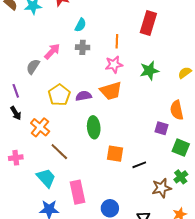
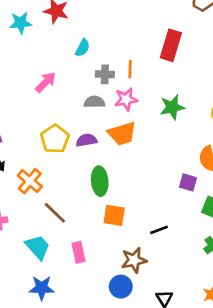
gray cross: (83, 47) -> (105, 74), moved
gray semicircle: (33, 67) -> (94, 102), moved, turned 56
orange square: (115, 154) -> (114, 215), moved
brown star: (162, 188) -> (134, 260), moved
pink rectangle: (77, 192) -> (79, 252), moved, size x0.7

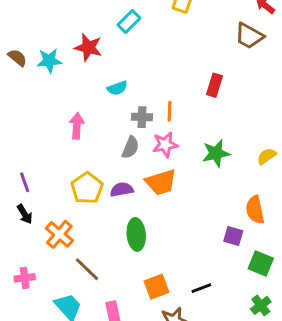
red rectangle: (171, 45) -> (214, 85), size x0.7
cyan semicircle: (83, 48) -> (117, 88), turned 42
pink arrow: (46, 82) -> (77, 126), turned -40
gray semicircle: (94, 102) -> (130, 148), turned 114
orange square: (114, 215) -> (156, 287), moved, turned -30

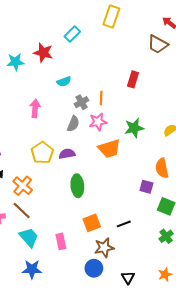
gray cross: (142, 117) -> (81, 102), turned -32
orange trapezoid: (161, 182) -> (109, 149), moved
brown line: (87, 269) -> (22, 210), moved

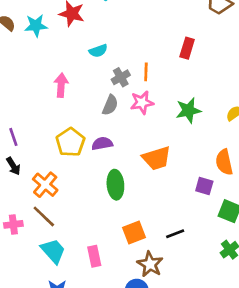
orange trapezoid: (109, 149) -> (157, 158), moved
brown star: (104, 248) -> (150, 264), turned -30

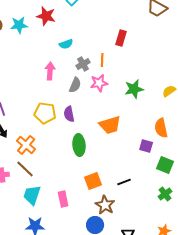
red rectangle: (187, 48) -> (121, 38), moved
pink arrow: (61, 85) -> (50, 71), moved
yellow pentagon: (70, 142) -> (45, 113), turned -30
purple semicircle: (102, 144) -> (69, 114), turned -91
cyan trapezoid: (53, 251) -> (32, 195), turned -120

